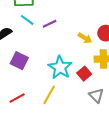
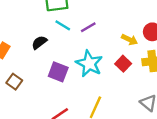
cyan star: (60, 67) -> (89, 64), moved
red square: (84, 74) -> (123, 64), moved

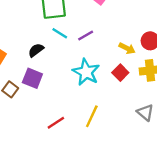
purple square: (58, 72) -> (32, 78), moved

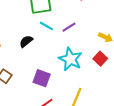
purple square: (32, 78) -> (42, 78), moved

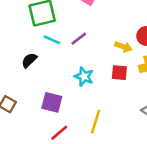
cyan star: (70, 59) -> (84, 77), size x0.7
red square: (100, 59) -> (119, 73), turned -32

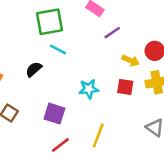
purple line: (79, 39) -> (112, 33), moved
cyan star: (84, 77) -> (89, 89), turned -30

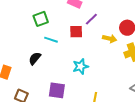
green square: (49, 22) -> (41, 19), size x0.7
red square: (125, 87) -> (76, 32), moved

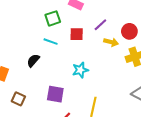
green square: (41, 19) -> (53, 18), moved
purple line: (91, 19) -> (100, 25), moved

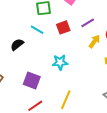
red square: (77, 34) -> (63, 27), turned -32
yellow arrow: (111, 42) -> (94, 41), turned -80

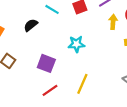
yellow arrow: (94, 41) -> (113, 22), turned -32

